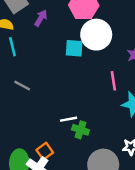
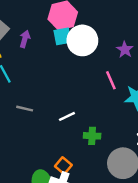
cyan square: (74, 48) -> (62, 36), moved
white line: (69, 119) -> (67, 116), moved

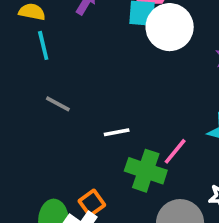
pink line: (111, 80) -> (175, 151), moved, turned 48
green cross: (92, 136) -> (146, 171), size x1.5

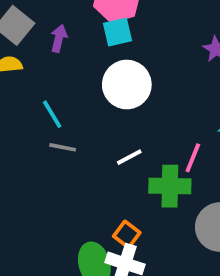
white circle: (170, 27) -> (127, 85), moved
cyan line: (43, 45) -> (52, 114), moved

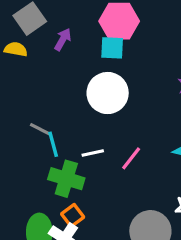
cyan line: (52, 114) -> (53, 144), moved
pink line: (193, 158) -> (131, 158), moved
green cross: (170, 186) -> (66, 179), moved

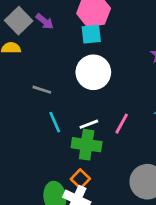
purple arrow: (63, 39) -> (45, 21), moved, turned 108
gray line: (41, 129) -> (42, 90), moved
green cross: (66, 179) -> (87, 145), moved

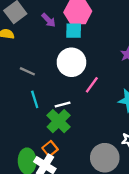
purple arrow: (45, 21) -> (49, 20), moved
pink line: (122, 124) -> (92, 85), moved
green cross: (87, 145) -> (59, 121), turned 30

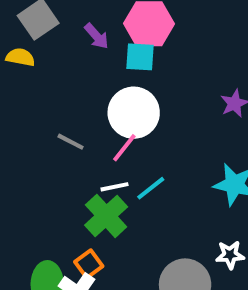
gray line: (27, 71) -> (71, 142), moved
pink line: (92, 85) -> (124, 148), moved
cyan line: (35, 99) -> (151, 188), moved, turned 66

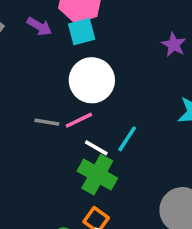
pink line: (124, 148) -> (79, 120), moved, turned 44
white line: (114, 187) -> (96, 148), turned 60

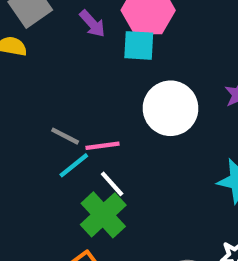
white circle: (92, 80) -> (171, 108), moved
cyan line: (127, 139) -> (74, 165), moved

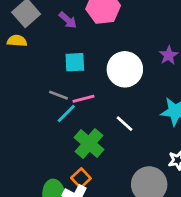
cyan square: (139, 45) -> (75, 62), moved
white line: (112, 184) -> (125, 124), moved

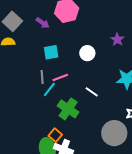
white circle: (125, 69) -> (87, 53), size x0.6
gray line: (58, 95) -> (42, 77), turned 72
orange square: (81, 178) -> (55, 135), moved

